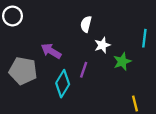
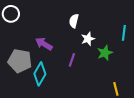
cyan diamond: (63, 84) -> (40, 74), moved

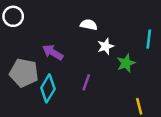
white semicircle: (74, 21) -> (89, 25), turned 88
purple line: (72, 60) -> (86, 82), moved

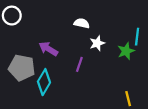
green star: (126, 63) -> (126, 51), moved
purple line: (86, 82) -> (79, 64), moved

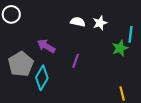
white star: (97, 43) -> (100, 23), moved
gray pentagon: (22, 68) -> (21, 64), turned 30

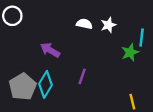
purple line: (76, 61) -> (82, 76), moved
gray pentagon: (21, 64) -> (23, 87), moved

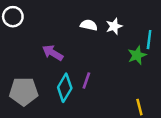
cyan diamond: (45, 84) -> (65, 88), moved
gray pentagon: (23, 87) -> (24, 91), turned 30

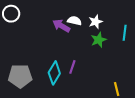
purple arrow: (53, 53) -> (61, 26), moved
green star: (137, 55) -> (99, 40), moved

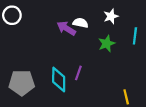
white star: (96, 22) -> (111, 16), moved
cyan diamond: (54, 73) -> (59, 79), turned -30

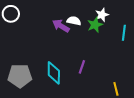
green star: (107, 44) -> (95, 25), moved
purple line: (78, 73) -> (82, 67), moved

